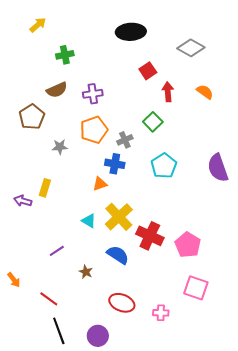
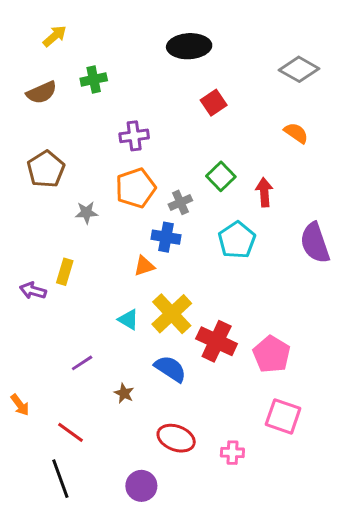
gray diamond: (191, 48) -> (299, 69), moved
brown semicircle: (57, 90) -> (42, 92), moved
red arrow: (168, 92) -> (264, 192), moved
black line: (59, 331) -> (60, 479), moved

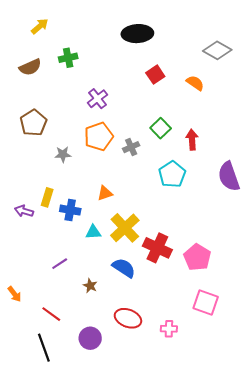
orange semicircle: (296, 133) -> (195, 83), moved
purple cross: (134, 136) -> (97, 99), turned -30
blue cross: (166, 237) -> (70, 210), moved
cyan triangle: (128, 320) -> (93, 232), turned -35
purple circle: (141, 486) -> (90, 338), moved

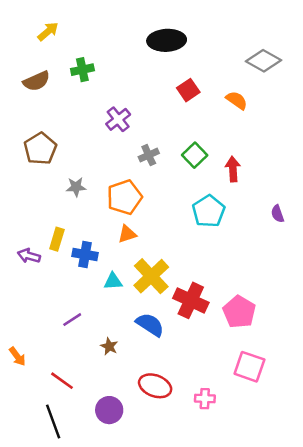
orange pentagon: (99, 137) -> (124, 197), moved
gray cross: (131, 147) -> (149, 155), moved
purple semicircle: (229, 176) -> (277, 214), size x0.5

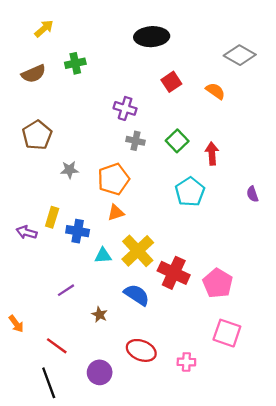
purple cross: (118, 119) -> (125, 108), moved, turned -35
gray cross: (149, 155) -> (135, 141), turned 36

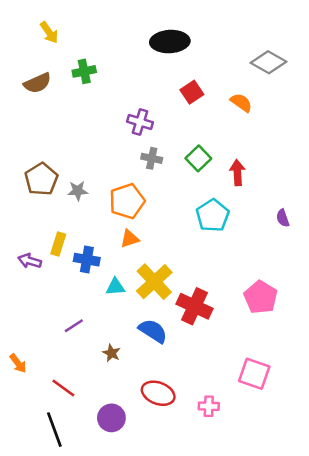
yellow arrow: (44, 29) -> (49, 32), turned 96
brown pentagon: (37, 135) -> (41, 179), moved
pink pentagon: (218, 283) -> (261, 297), moved

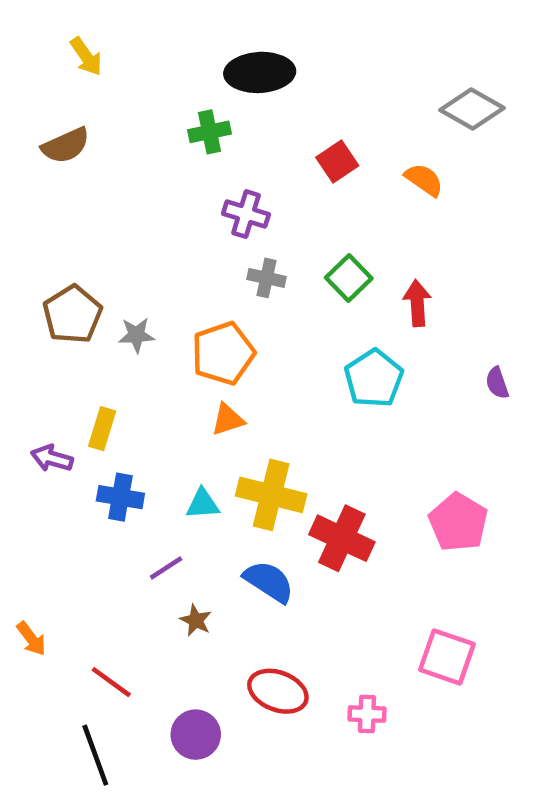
black ellipse: (170, 42) -> (260, 72), moved
green cross: (84, 71) -> (209, 132), moved
blue cross: (87, 260) -> (120, 497), moved
yellow cross: (154, 282) -> (271, 495), turned -33
purple line: (74, 326) -> (166, 568), moved

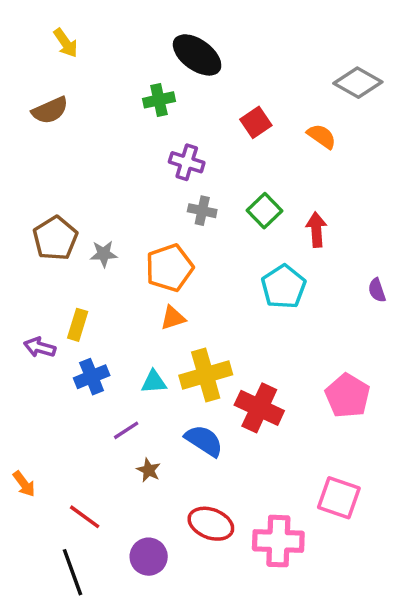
black ellipse: (260, 72) -> (197, 55), turned 39
yellow cross: (271, 495) -> (206, 375), turned -30
blue cross: (120, 497) -> (92, 377), turned -32
pink cross: (367, 714) -> (278, 541), size x1.8

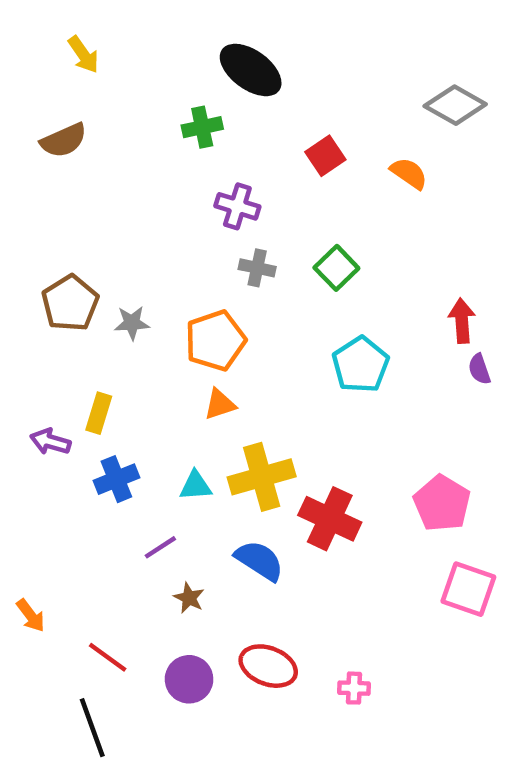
red arrow: (316, 230) -> (462, 321), moved
pink square: (339, 498) -> (468, 589), moved
pink cross: (278, 541) -> (354, 688), size x0.5
purple circle: (149, 557) -> (189, 679), moved

